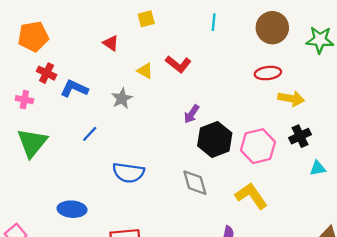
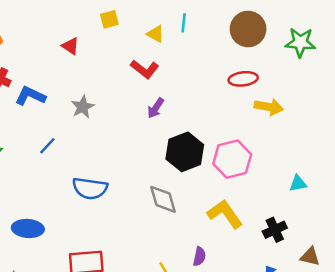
yellow triangle: (145, 71) -> (156, 34), moved
purple arrow: (192, 114) -> (156, 108), moved
black cross: (300, 136) -> (275, 230), moved

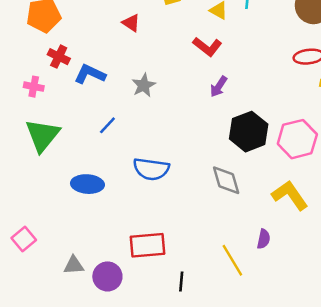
blue ellipse: (28, 228) -> (87, 184), moved

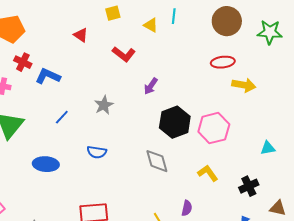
red L-shape: (207, 47) -> (124, 54), moved
gray star: (144, 85) -> (104, 105), moved
blue semicircle: (151, 169) -> (97, 152), size x0.7
yellow L-shape: (290, 195) -> (208, 173), size x0.7

